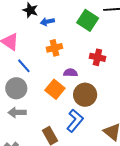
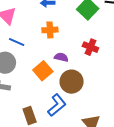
blue line: (24, 66) -> (17, 42), turned -35

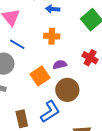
purple semicircle: (61, 57) -> (60, 65), turned -32

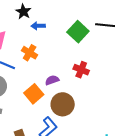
orange cross: (52, 36) -> (30, 53), moved, turned 35

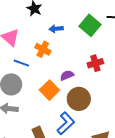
blue arrow: (38, 26) -> (56, 29), moved
red cross: (81, 70) -> (95, 63), turned -35

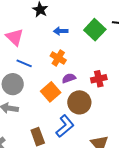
orange cross: (43, 49) -> (58, 58), moved
red cross: (95, 63) -> (99, 79), moved

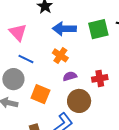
green square: (95, 30) -> (98, 29), turned 30
blue arrow: (61, 31) -> (64, 29), size x1.6
orange square: (51, 92) -> (40, 94), moved, turned -30

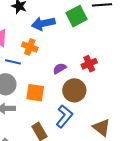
orange cross: (60, 55) -> (30, 47), moved

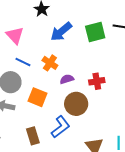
blue arrow: (43, 23) -> (61, 32), turned -40
orange cross: (30, 47) -> (50, 63), moved

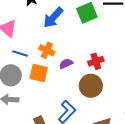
orange square: (38, 97) -> (39, 73), moved
brown circle: (76, 104) -> (91, 86), moved

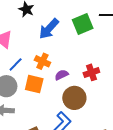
blue line: (20, 53) -> (16, 64), turned -63
brown circle: (91, 86) -> (74, 98), moved

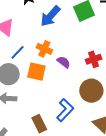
purple semicircle: (62, 75) -> (64, 62), turned 64
brown circle: (74, 98) -> (91, 91), moved

